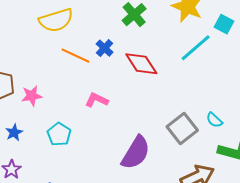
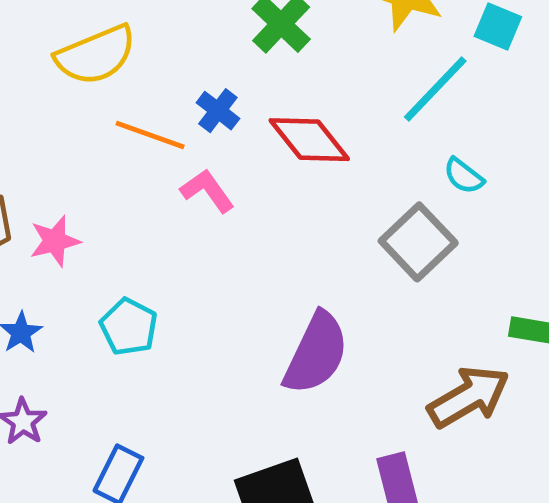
pink L-shape: (97, 100) -> (207, 191), moved, turned 35
cyan semicircle: (214, 120) -> (464, 176), moved
gray square: (182, 128) -> (418, 242), moved

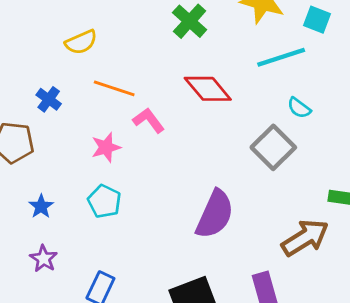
yellow semicircle: (96, 55) -> (81, 42), size x0.7
cyan line: (435, 89) -> (281, 57), turned 30
blue cross: (218, 111) -> (49, 99), moved
pink star: (55, 241) -> (106, 147), moved

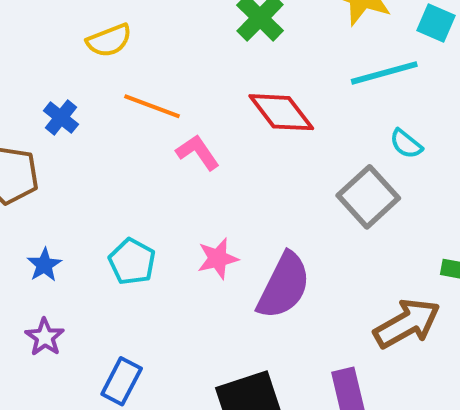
pink star: (106, 147) -> (218, 258), moved

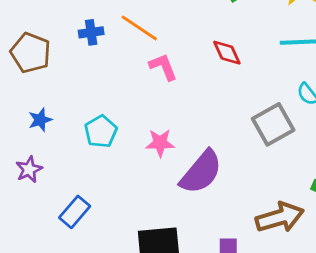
red diamond: (281, 112) -> (227, 53), size x0.7
blue cross: (61, 117) -> (91, 32), moved, turned 30

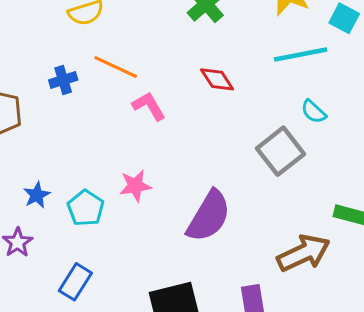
blue star: (40, 120) -> (37, 195), moved
cyan pentagon: (101, 131) -> (86, 208), moved
pink star: (160, 143) -> (135, 186), moved

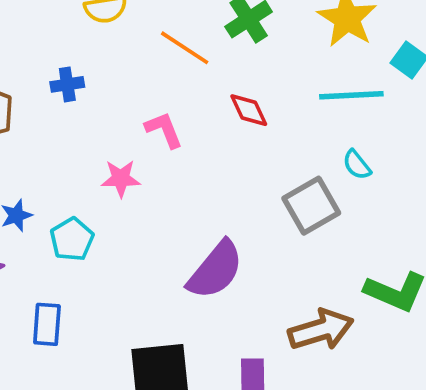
orange line: (116, 67) -> (185, 48), moved
pink star: (135, 186) -> (121, 179), moved
blue rectangle: (75, 282) -> (47, 324), turned -36

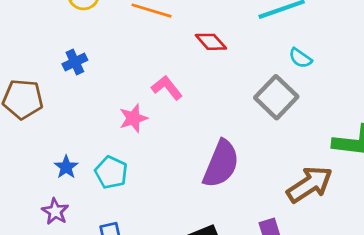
pink L-shape: (164, 130) -> (167, 88), moved

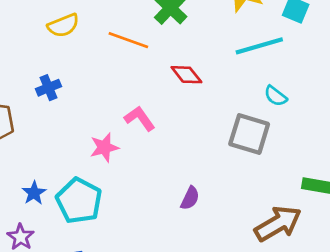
gray square: (276, 97) -> (249, 134), turned -30
purple semicircle: (221, 164) -> (190, 198), size x0.5
cyan pentagon: (111, 172) -> (79, 201), size x1.4

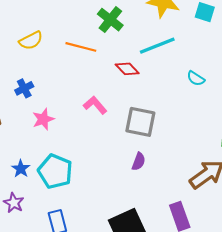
cyan line: (259, 46) -> (157, 46), moved
gray square: (249, 134) -> (140, 122), moved
pink star: (104, 147) -> (43, 119), moved

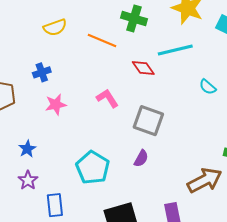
green cross: (110, 20) -> (134, 18), turned -30
cyan pentagon: (55, 171) -> (93, 168), moved
purple star: (14, 203) -> (28, 180), moved

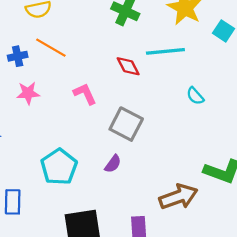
orange line: (102, 41) -> (51, 48), moved

